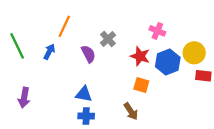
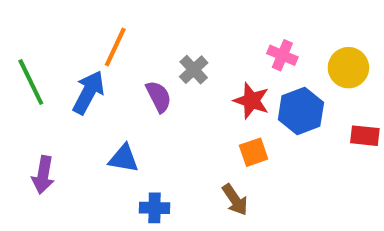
blue arrow: (49, 52) -> (89, 92), size x1.5
yellow circle: (194, 53) -> (348, 68), moved
orange square: (141, 85) -> (254, 152), turned -35
blue triangle: (84, 94) -> (124, 158), moved

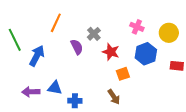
blue arrow: (89, 92) -> (37, 56), moved
red star: (251, 101) -> (111, 52), moved
blue triangle: (124, 158) -> (55, 88), moved
purple arrow: (43, 175) -> (31, 92), moved, turned 78

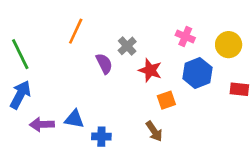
blue arrow: (37, 56) -> (20, 95), moved

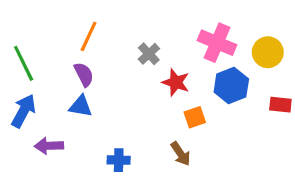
pink cross: (185, 37) -> (217, 43), size x1.6
purple semicircle: (104, 64) -> (84, 74), moved
blue triangle: (74, 119) -> (81, 106), moved

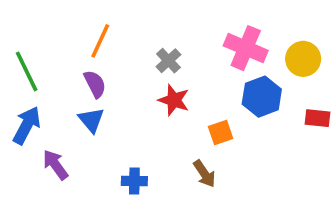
red star: (176, 82) -> (174, 100), moved
blue triangle: (81, 106) -> (91, 120), turned 40
purple arrow: (49, 146) -> (55, 165), turned 56

